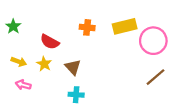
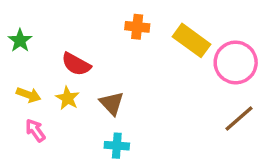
yellow rectangle: (125, 26) -> (191, 40), turned 50
orange cross: (87, 27) -> (137, 27), moved
pink arrow: (23, 85) -> (35, 130), turned 40

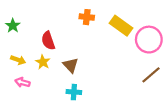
red semicircle: (76, 64) -> (48, 41), turned 42
pink arrow: (35, 130) -> (22, 82), turned -40

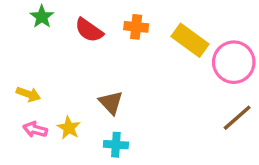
green star: (13, 26) -> (42, 17), moved
red semicircle: (48, 41) -> (89, 30), moved, turned -36
yellow star: (43, 62) -> (69, 128), moved

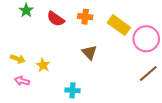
brown triangle: (111, 103) -> (89, 52), moved
yellow star: (69, 128) -> (43, 65), moved

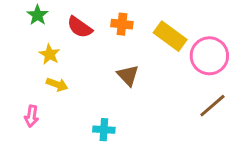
yellow arrow: (18, 59) -> (57, 84), moved
yellow star: (43, 65) -> (50, 54), moved
pink arrow: (22, 81) -> (31, 116), turned -96

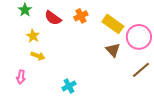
orange cross: (122, 24) -> (81, 16), turned -32
brown triangle: (128, 75) -> (113, 50), moved
cyan cross: (104, 130) -> (69, 86), turned -32

